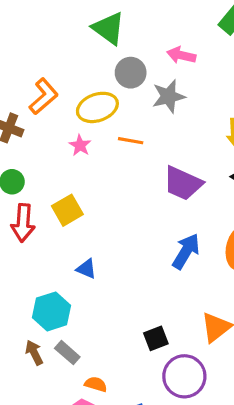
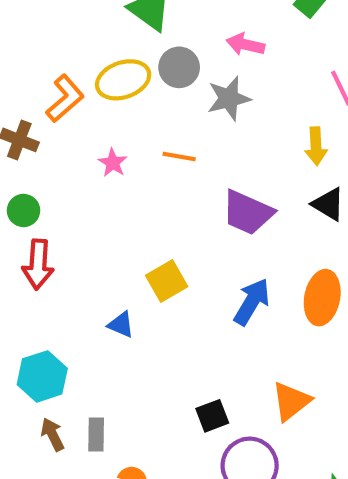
yellow ellipse: (97, 107) -> (123, 80), moved
yellow square: (67, 210) -> (167, 281), moved
cyan hexagon: (52, 311) -> (42, 376), moved
gray rectangle: (67, 353) -> (96, 435), turned 50

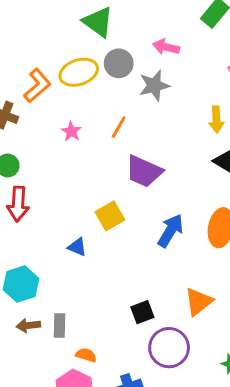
orange line: (179, 157) -> (119, 127), turned -70
purple trapezoid: (248, 213) -> (144, 171), moved
brown arrow: (53, 435) -> (28, 325), turned -70

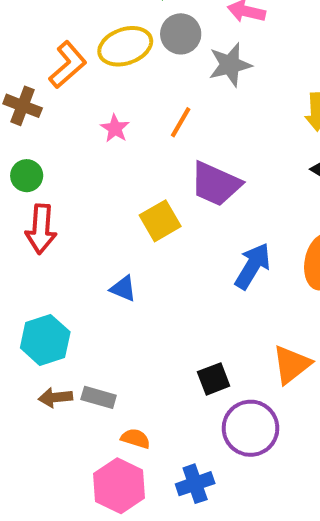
yellow square: (110, 216) -> (160, 221), moved
gray rectangle: (59, 325) -> (99, 397), turned -75

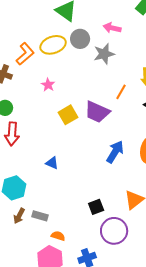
orange line: (181, 122) -> (121, 92), moved
yellow square: (160, 221) -> (68, 115), moved
brown arrow: (55, 397) -> (19, 216), turned -56

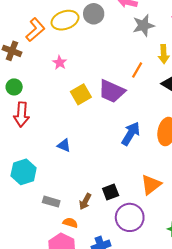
gray star: (104, 54) -> (143, 25), moved
brown arrow: (19, 216) -> (85, 202), moved

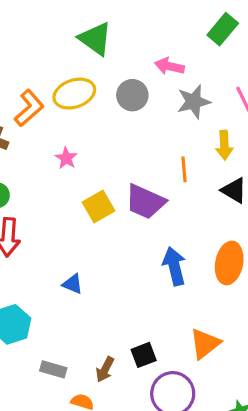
gray circle: (94, 14) -> (132, 95), moved
orange line: (137, 70) -> (184, 169), turned -35
blue arrow: (131, 134) -> (174, 266), turned -45

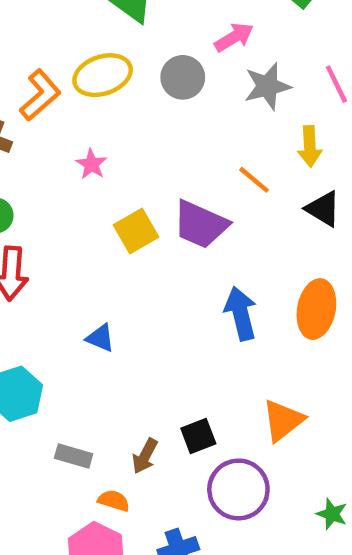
pink arrow: (169, 66) -> (234, 37), turned 136
orange line: (184, 169) -> (254, 180), turned -45

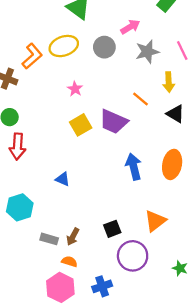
pink star: (91, 164) -> (75, 89), moved
brown arrow: (145, 456) -> (73, 237), moved

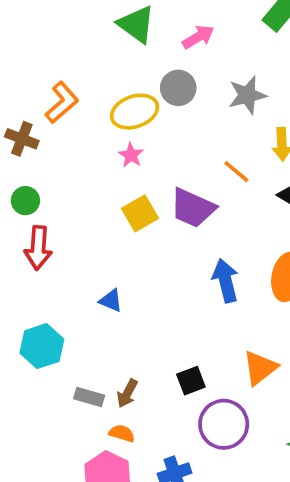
pink arrow: (130, 27) -> (198, 37), moved
yellow ellipse: (64, 46) -> (135, 112), moved

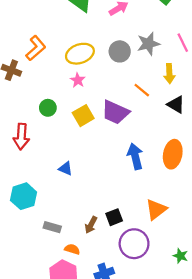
gray circle: (178, 88) -> (120, 51), moved
green circle: (25, 201) -> (48, 108), moved
brown arrow: (127, 393) -> (91, 225), moved

